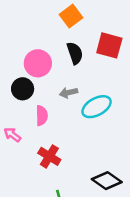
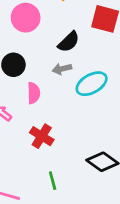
black semicircle: (75, 53) -> (69, 42), moved, turned 65
pink circle: (38, 63) -> (26, 18), moved

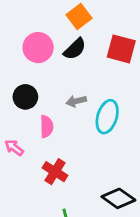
black semicircle: (69, 42) -> (75, 49), moved
cyan ellipse: (92, 84) -> (107, 117), turned -44

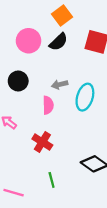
pink semicircle: (47, 127) -> (48, 105), moved

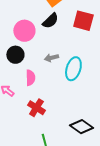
pink circle: (29, 41) -> (24, 31), moved
pink semicircle: (48, 105) -> (30, 78), moved

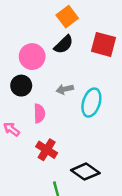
black diamond: (81, 127) -> (85, 172), moved

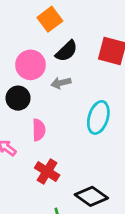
orange square: (67, 17) -> (50, 19), moved
gray arrow: (65, 89) -> (61, 83), moved

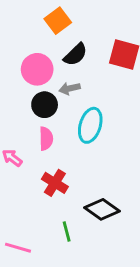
black circle: (18, 98) -> (45, 105), moved
cyan ellipse: (98, 117) -> (90, 125), moved

